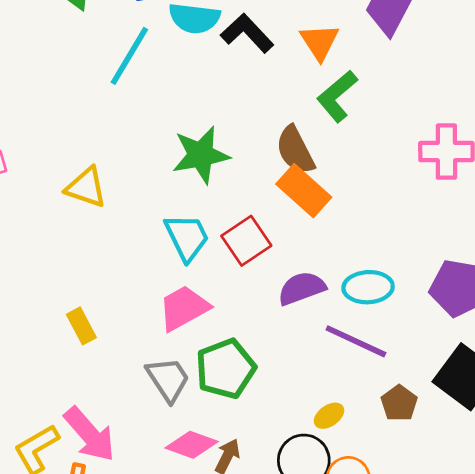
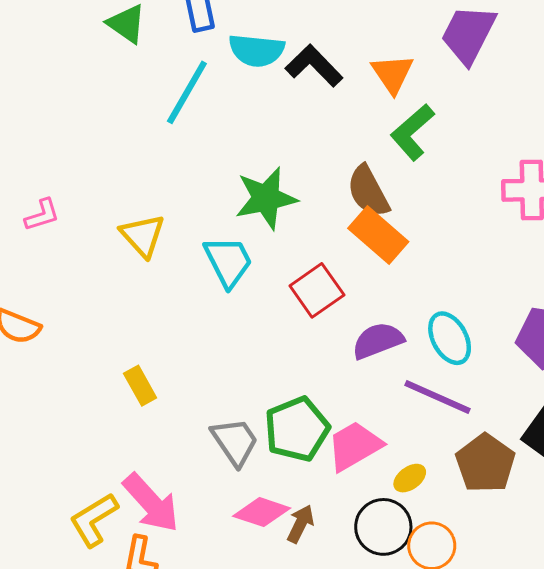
yellow triangle: (86, 187) -> (143, 236), turned 30
cyan trapezoid: (187, 237) -> (228, 261), moved
cyan ellipse: (368, 287) -> (450, 338), turned 66
pink trapezoid: (184, 308) -> (354, 446), moved
brown pentagon: (399, 403) -> (485, 463), size x1.5

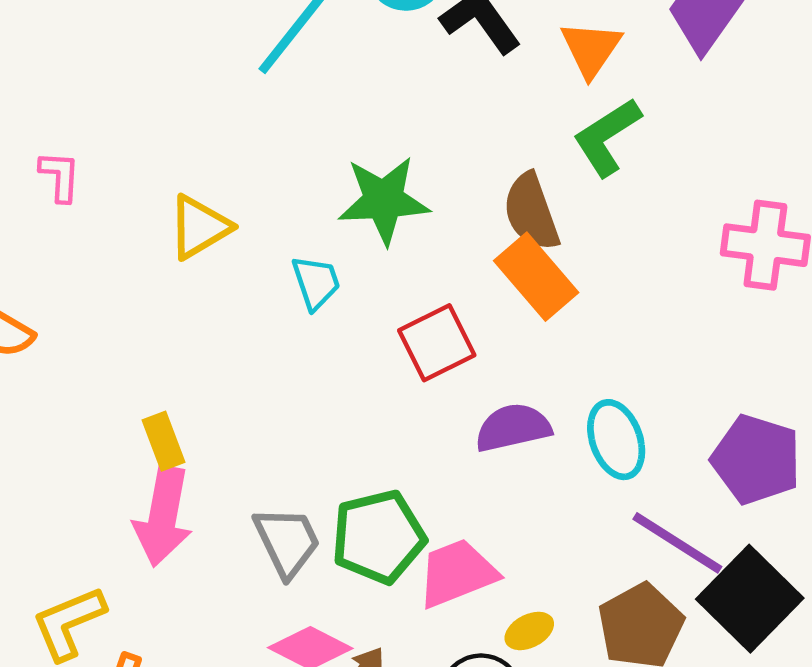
pink L-shape: (42, 215) -> (60, 176), turned -78
yellow triangle: (143, 236) -> (199, 227), turned 33
cyan trapezoid: (228, 261) -> (316, 283), size x0.7
purple line: (437, 397) -> (677, 543), moved
pink arrow: (151, 503) -> (163, 517), moved, turned 44

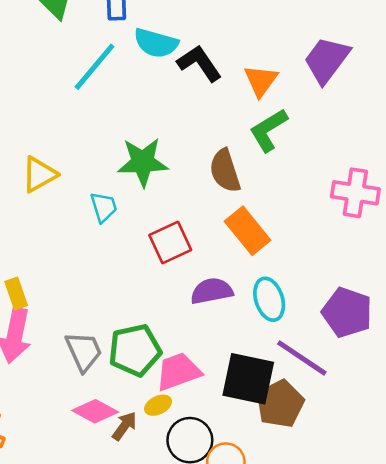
orange rectangle: (536, 277) -> (248, 231), moved
black square: (750, 599) -> (248, 379), moved, turned -34
yellow ellipse: (529, 631) -> (158, 405), moved

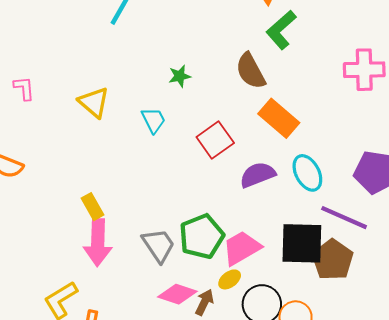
green star: (143, 162) -> (180, 76), size x0.5
yellow triangle: (39, 174) -> (94, 102), turned -40

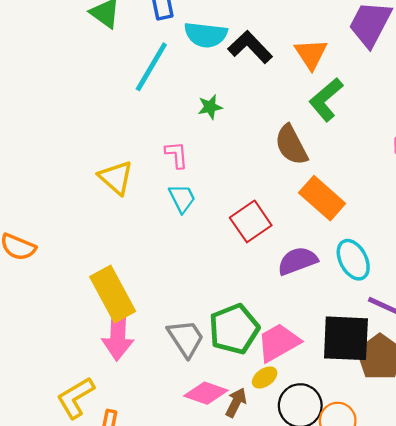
green star: (180, 76) -> (210, 107), moved
pink L-shape: (24, 88) -> (177, 155), moved
yellow rectangle: (93, 207) -> (113, 294), size x1.8

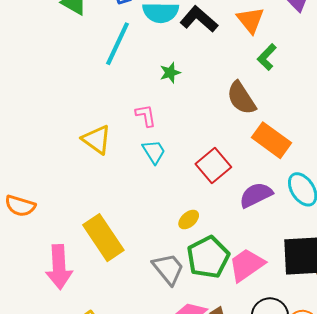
green L-shape: (326, 100) -> (267, 57), size x0.7
pink arrow: (118, 334) -> (59, 267), moved
yellow ellipse: (265, 377) -> (189, 220), moved

